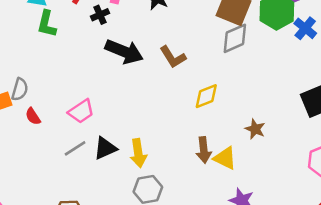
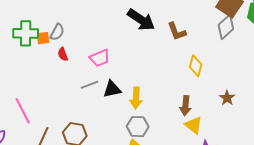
gray diamond: (235, 38) -> (226, 27), turned -30
yellow diamond: (206, 96) -> (196, 66), turned -65
yellow triangle: (225, 158) -> (194, 125), moved

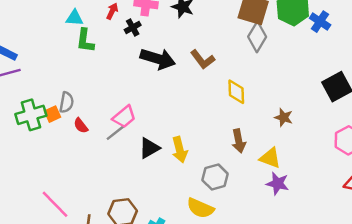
gray line: (89, 85) -> (116, 133), moved
yellow triangle: (194, 125) -> (270, 158), moved
gray hexagon: (138, 127) -> (215, 177), moved

